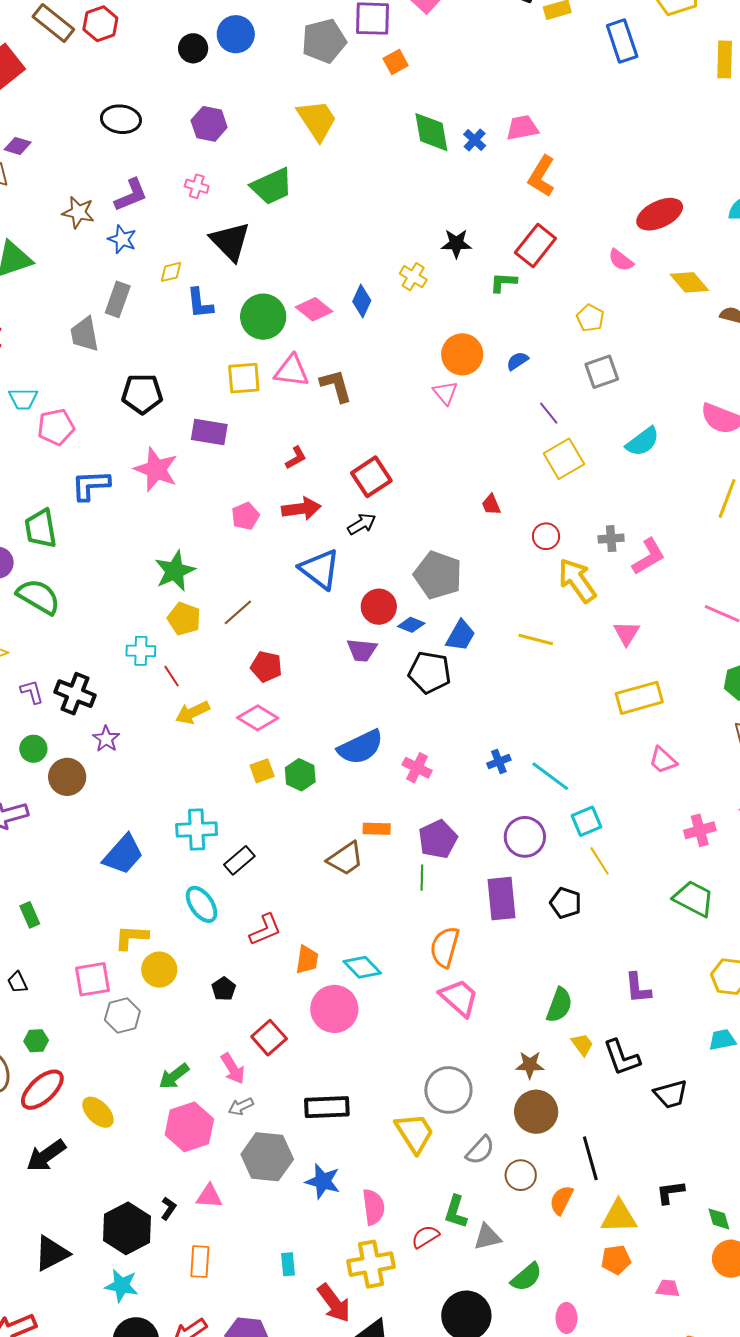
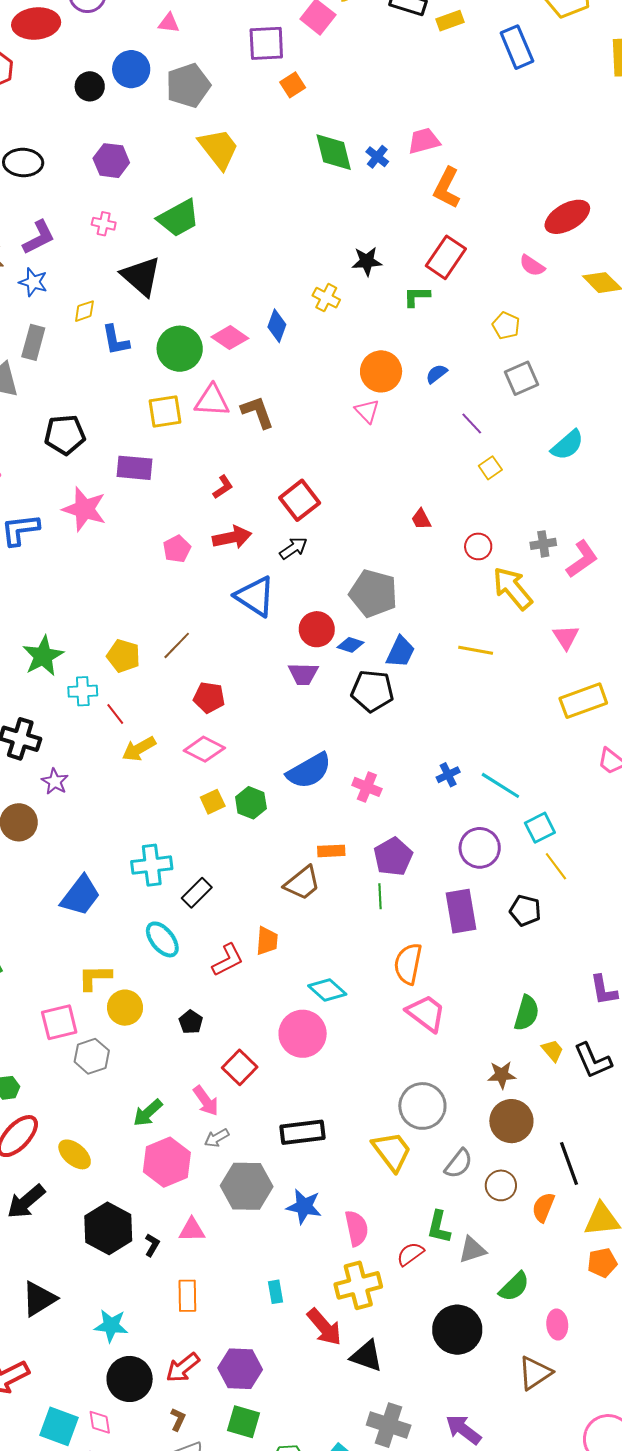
gray pentagon: (324, 41) -> (188, 85), moved
yellow square: (564, 459) -> (490, 468), size x0.6
green star: (175, 571) -> (43, 656), moved
orange trapezoid: (307, 960) -> (267, 941), moved
black hexagon: (127, 1228) -> (108, 1228), moved

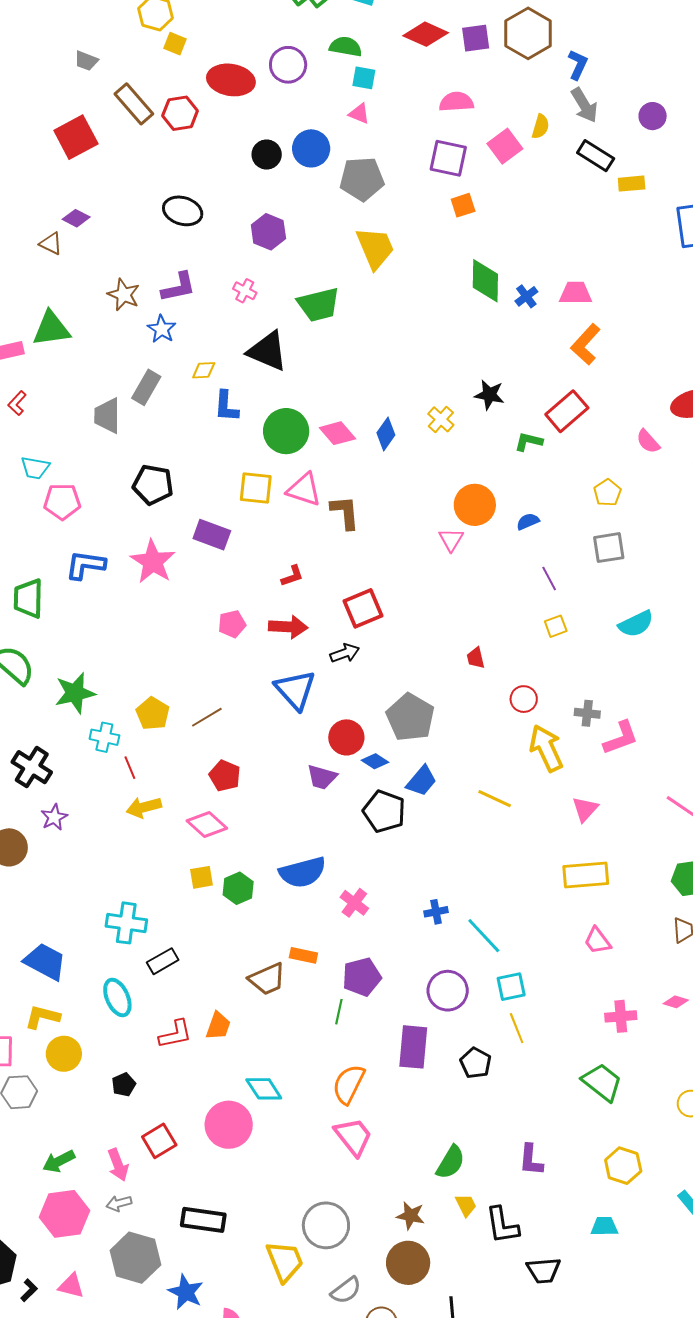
black triangle: (141, 276) -> (268, 351), turned -33
blue trapezoid: (80, 895) -> (45, 962), moved, turned -114

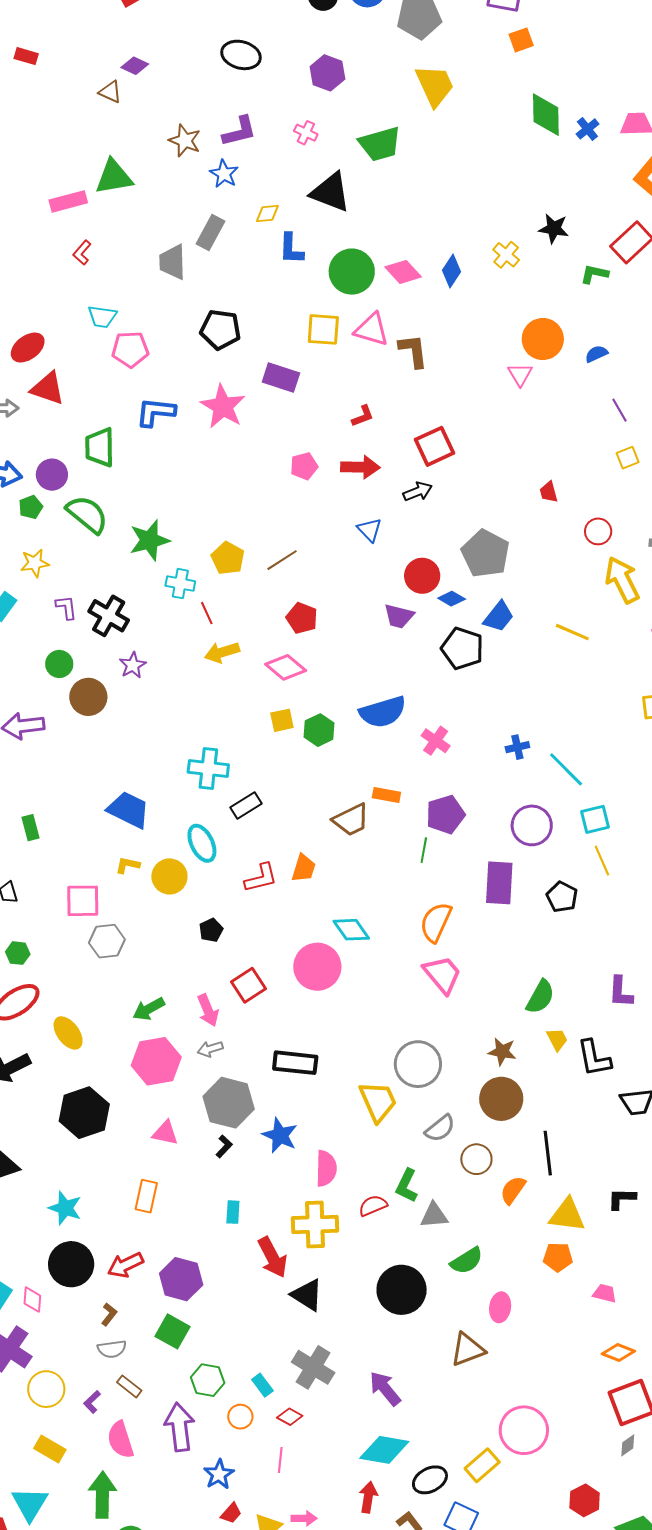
blue triangle: (295, 690) -> (370, 530), size x0.6
yellow L-shape: (42, 1017) -> (128, 865), size x0.7
yellow circle: (64, 1054) -> (169, 876), moved
black L-shape: (29, 1290) -> (224, 1146), moved

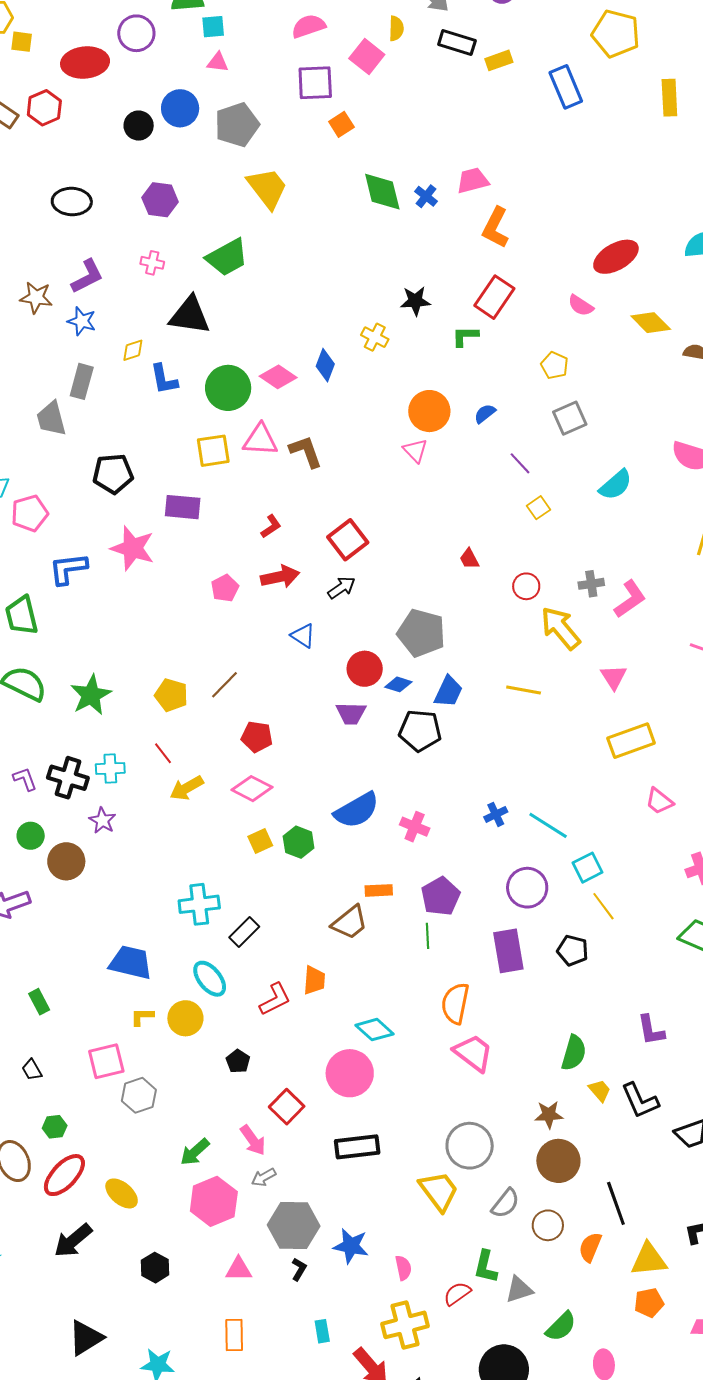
cyan cross: (180, 584) -> (110, 768), moved
black rectangle: (295, 1063) -> (357, 1147), moved
black hexagon: (84, 1113) -> (155, 1268), size x0.6
pink semicircle: (326, 1168) -> (403, 1268), size x0.7

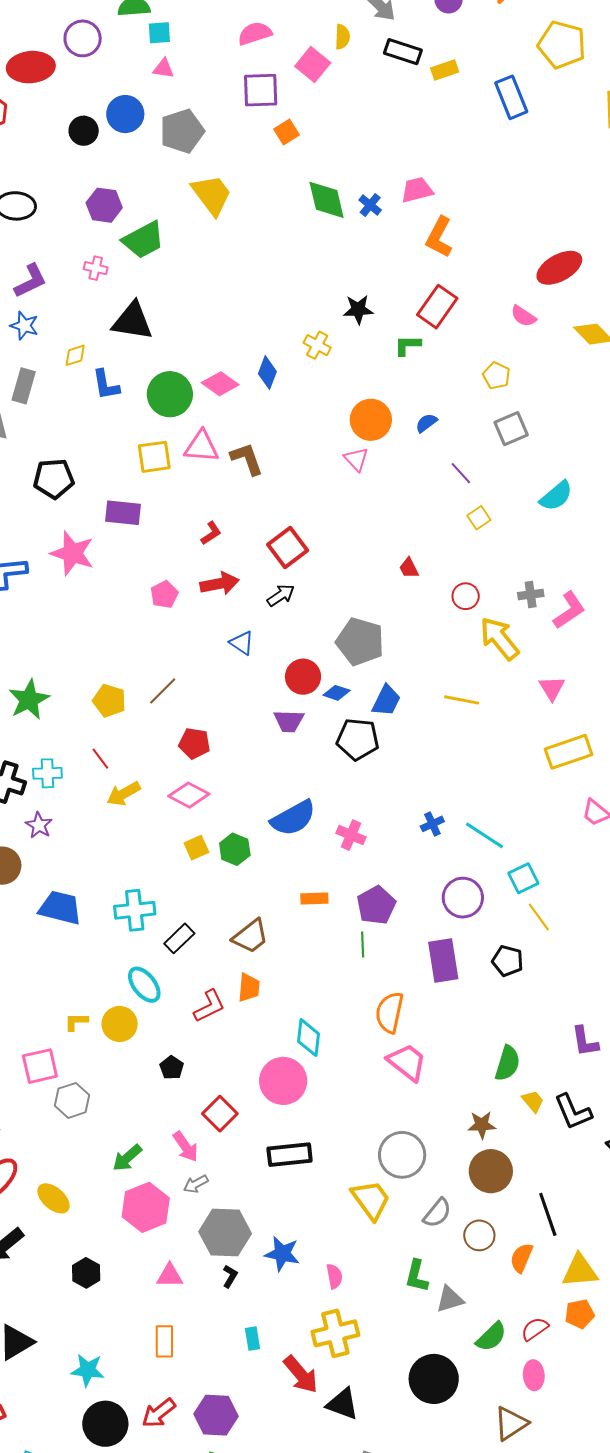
green trapezoid: (227, 257) -> (143, 240), moved
brown trapezoid: (350, 922) -> (250, 936), moved
blue trapezoid: (131, 962) -> (60, 908), moved
cyan diamond: (375, 1030) -> (308, 1038), turned 54
red semicircle: (457, 1294) -> (535, 1329), moved

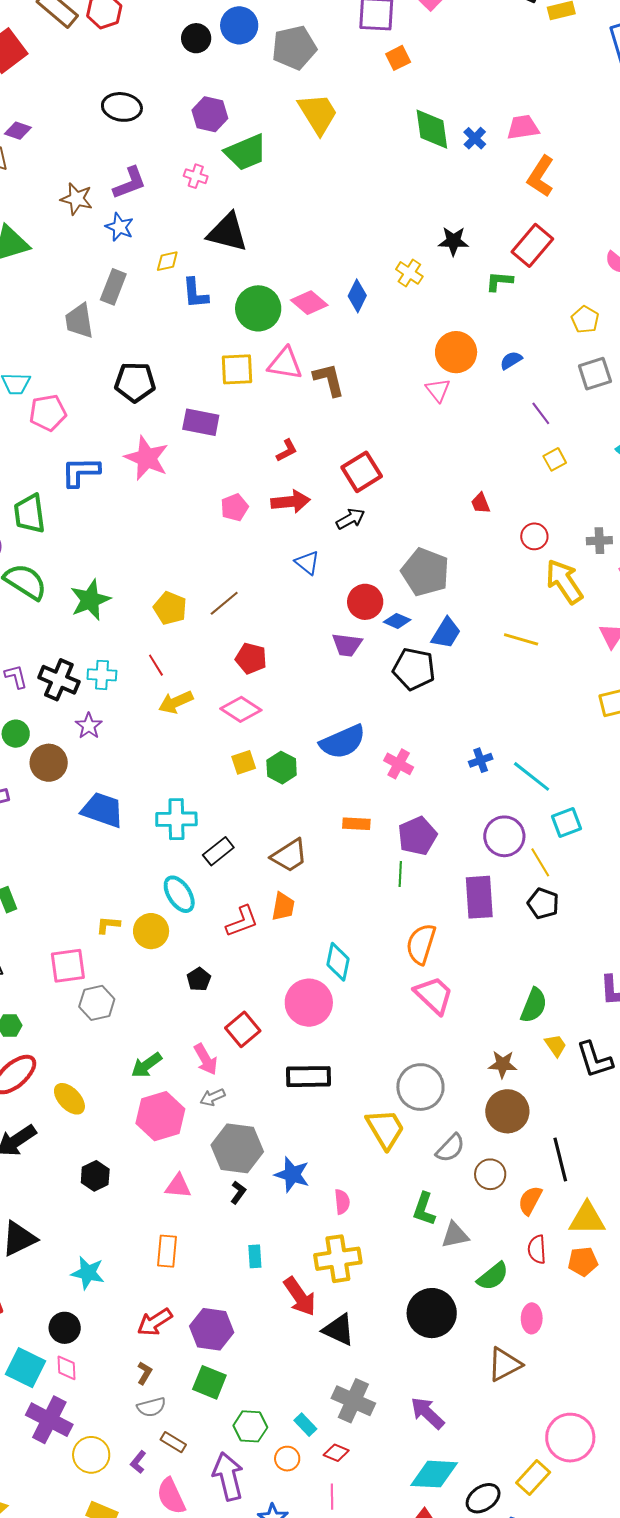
yellow line: (539, 917) -> (540, 862), moved
red semicircle: (535, 1329) -> (537, 1249), moved, turned -64
black circle: (105, 1424) -> (65, 1328), moved, size x0.7

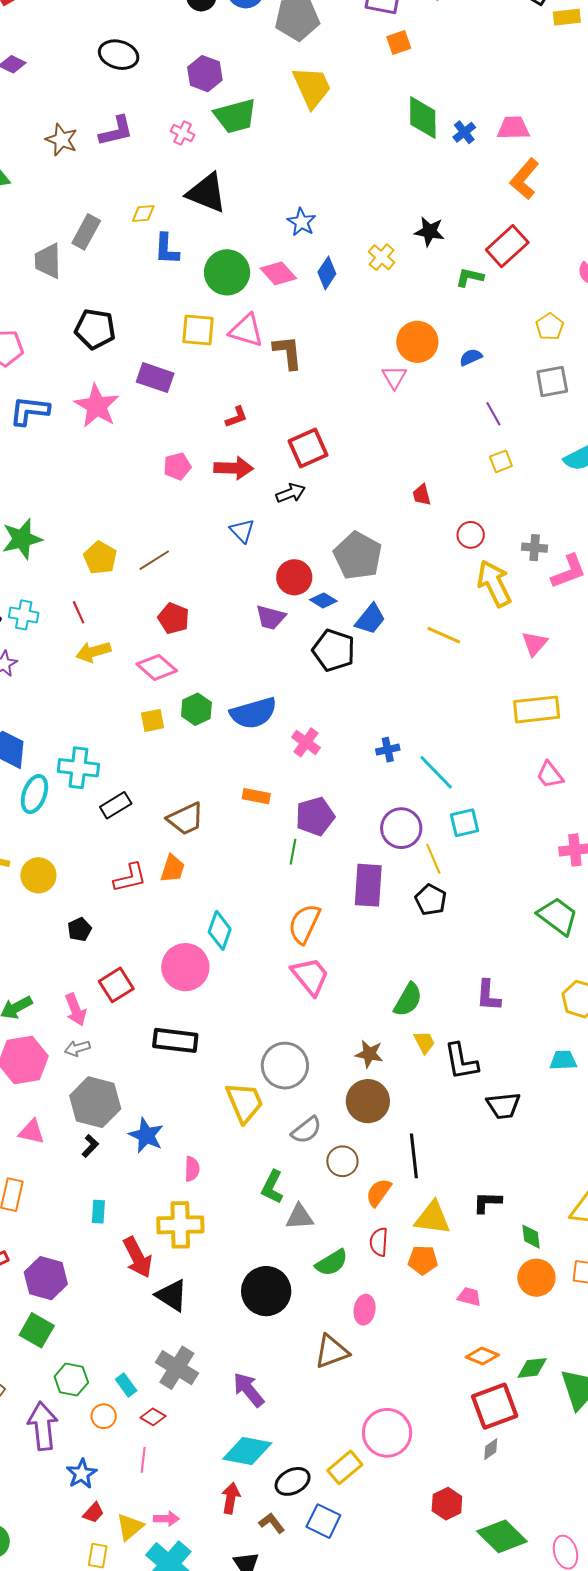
blue star: (119, 227) -> (302, 222), moved
green hexagon: (282, 768) -> (196, 709), moved
cyan ellipse: (179, 894) -> (34, 794), moved, turned 45

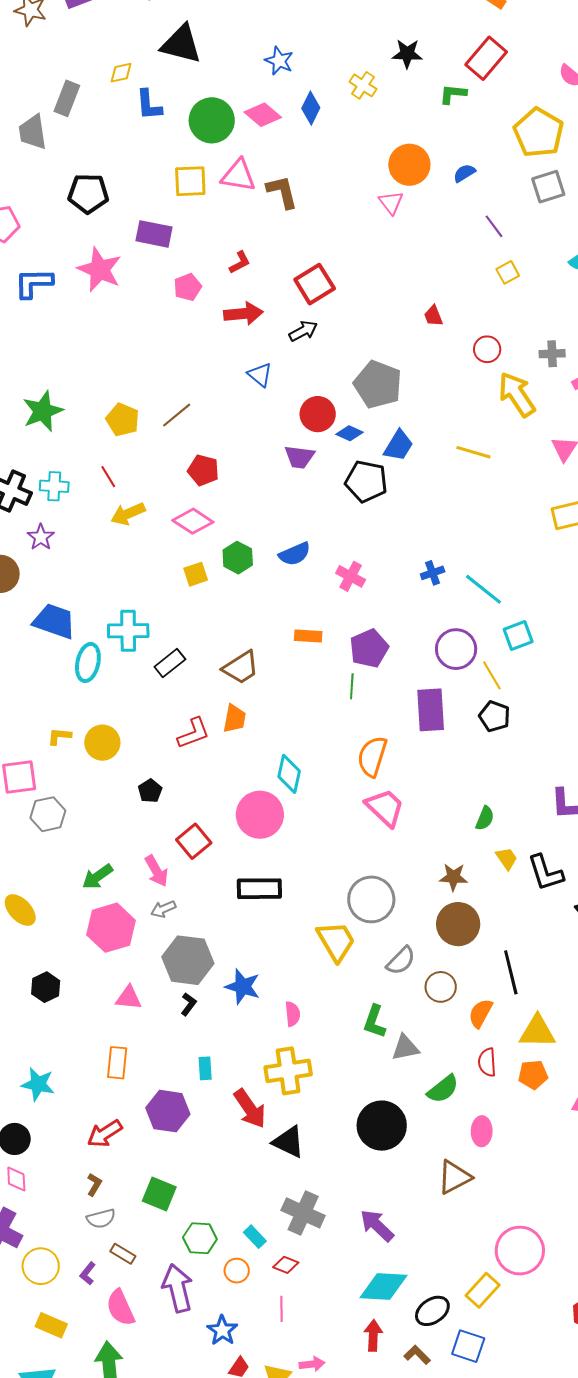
yellow pentagon: (550, 327) -> (539, 133), size x1.8
pink pentagon: (177, 466) -> (188, 287), moved
blue semicircle: (253, 713) -> (295, 554), size x0.7
green semicircle: (408, 1000) -> (485, 818), size x0.7
purple hexagon: (46, 1278) -> (168, 1111), moved

